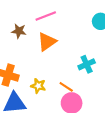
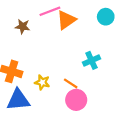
orange triangle: (47, 42) -> (66, 20), moved

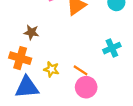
brown star: (23, 27) -> (31, 32), moved
cyan cross: (92, 60) -> (112, 48), moved

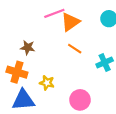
orange line: (81, 70) -> (75, 49), moved

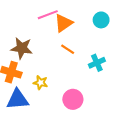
brown star: (28, 48) -> (22, 48), size x1.5

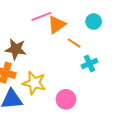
orange line: (68, 49) -> (74, 43), moved
yellow star: (41, 83) -> (34, 83), size x1.6

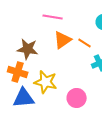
pink line: (41, 16) -> (53, 17), turned 30
orange triangle: (57, 25) -> (63, 40), moved

